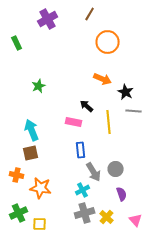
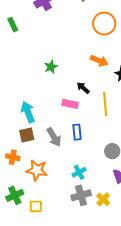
green star: (39, 86) -> (51, 67), moved
gray arrow: (94, 172) -> (54, 137), moved

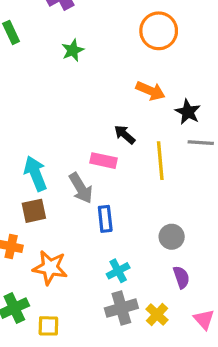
green star: (51, 67) -> (73, 50), moved
blue rectangle: (77, 132) -> (105, 219), moved
gray arrow: (54, 137) -> (81, 188), moved

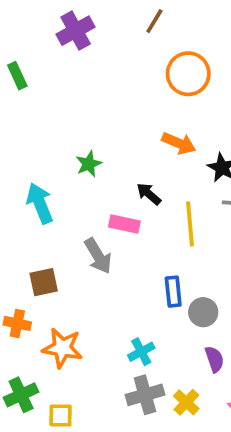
green star: (73, 50) -> (89, 164), moved
cyan arrow: (35, 174) -> (40, 203), moved
blue rectangle: (105, 219) -> (173, 292), moved

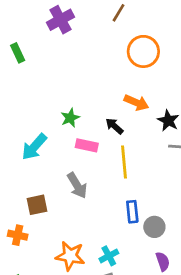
black arrow: (149, 194) -> (114, 126), moved
cyan arrow: (40, 203) -> (34, 147), turned -116
pink rectangle: (124, 224) -> (87, 145), moved
yellow line: (190, 224) -> (124, 162), moved
orange star: (62, 348) -> (70, 256), moved

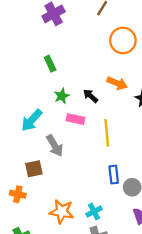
green rectangle: (18, 53) -> (50, 64), moved
black arrow: (114, 126) -> (91, 96), moved
gray arrow: (77, 185) -> (55, 146), moved

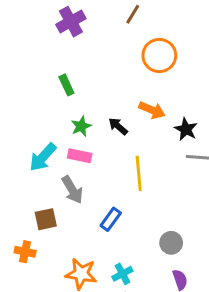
pink rectangle: (76, 119) -> (80, 156), moved
blue rectangle: (114, 175) -> (111, 219), moved, turned 42

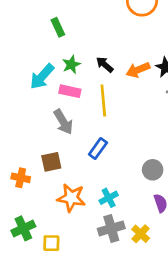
orange arrow: (152, 110) -> (138, 70), moved, turned 135
cyan arrow: (43, 157) -> (42, 77), moved
yellow line: (139, 173) -> (103, 101), moved
brown square: (46, 219) -> (51, 162), moved

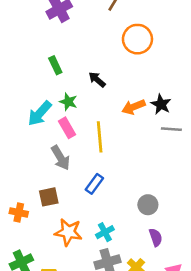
green star: (71, 65) -> (68, 102), turned -30
black arrow: (105, 65) -> (97, 80), moved
pink rectangle: (70, 91) -> (67, 128), turned 48

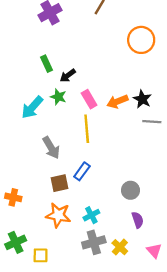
orange circle: (137, 39) -> (141, 40), moved
black arrow: (97, 80) -> (68, 75), moved, turned -77
pink rectangle: (67, 128) -> (89, 99), moved
brown square: (49, 197) -> (59, 183), moved

